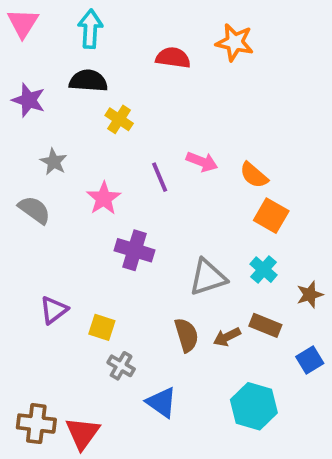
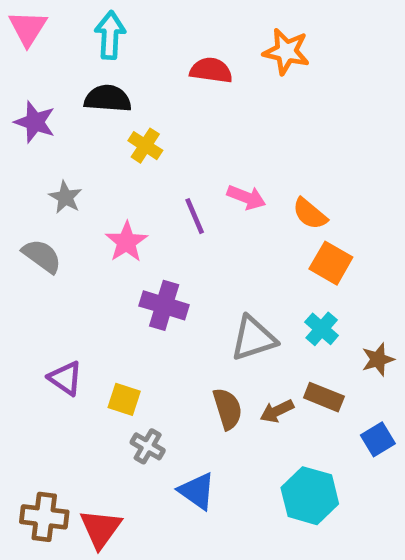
purple triangle: (54, 310) -> (65, 378), turned -48

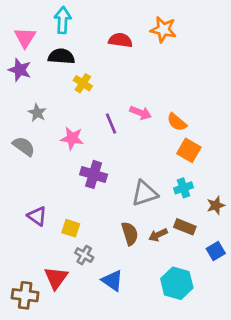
pink triangle: (28, 28) -> (25, 38), moved
pink star: (126, 242) -> (72, 138), turned -30
cyan cross: (322, 329) -> (183, 188), turned 30
red triangle: (101, 529) -> (56, 278), moved

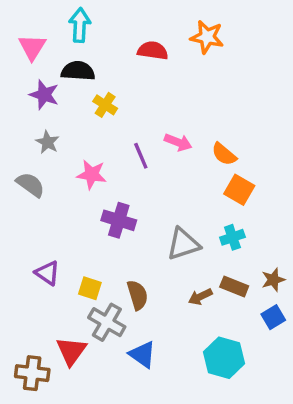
purple star: (20, 70) -> (44, 95), moved
brown star: (216, 205) -> (273, 280), moved
brown semicircle: (130, 234) -> (137, 295), moved
gray cross: (84, 255) -> (107, 322), size x1.5

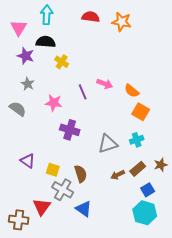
red semicircle: (153, 51) -> (91, 17), moved
brown rectangle: (234, 287) -> (138, 169), turned -63
blue square: (273, 317) -> (148, 190), moved
cyan hexagon: (224, 358) -> (145, 213), moved

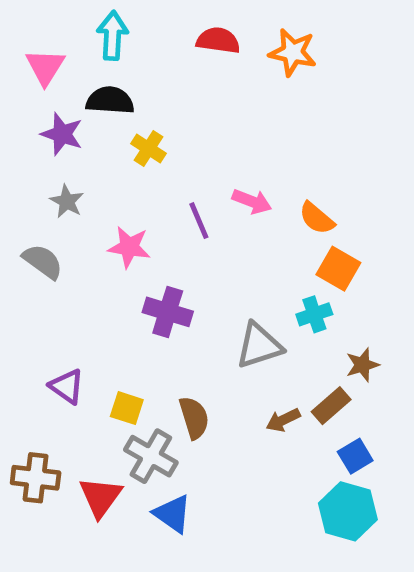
cyan cross: (137, 140) -> (314, 314), moved
brown star: (161, 165) -> (362, 365), moved
blue triangle: (84, 209) -> (173, 514), moved
brown cross: (19, 220) -> (36, 478), moved

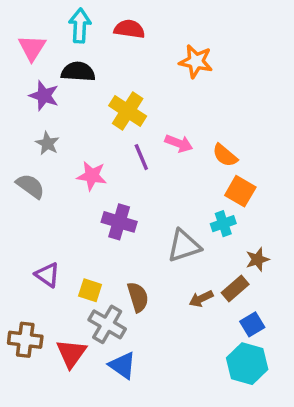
red semicircle: (218, 40) -> (129, 29), moved
orange star: (293, 52) -> (196, 61), moved
yellow cross: (148, 149) -> (128, 111), moved, size x1.5

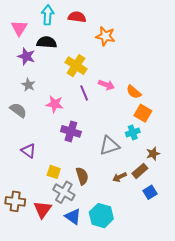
orange star: (196, 61) -> (105, 36), moved
purple triangle: (47, 275) -> (28, 151), moved
cyan hexagon: (247, 364) -> (101, 216), moved

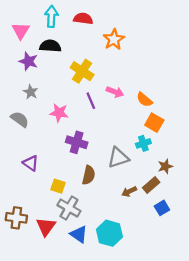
orange star: (105, 36) -> (114, 39), turned 30
brown semicircle: (82, 176) -> (89, 175), moved, turned 30

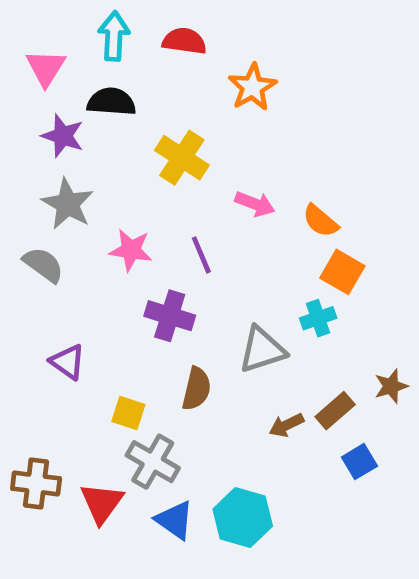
gray star: (31, 92) -> (68, 204), size x1.5
purple line: (91, 101) -> (201, 255), moved
brown star: (165, 166) -> (391, 386), moved

